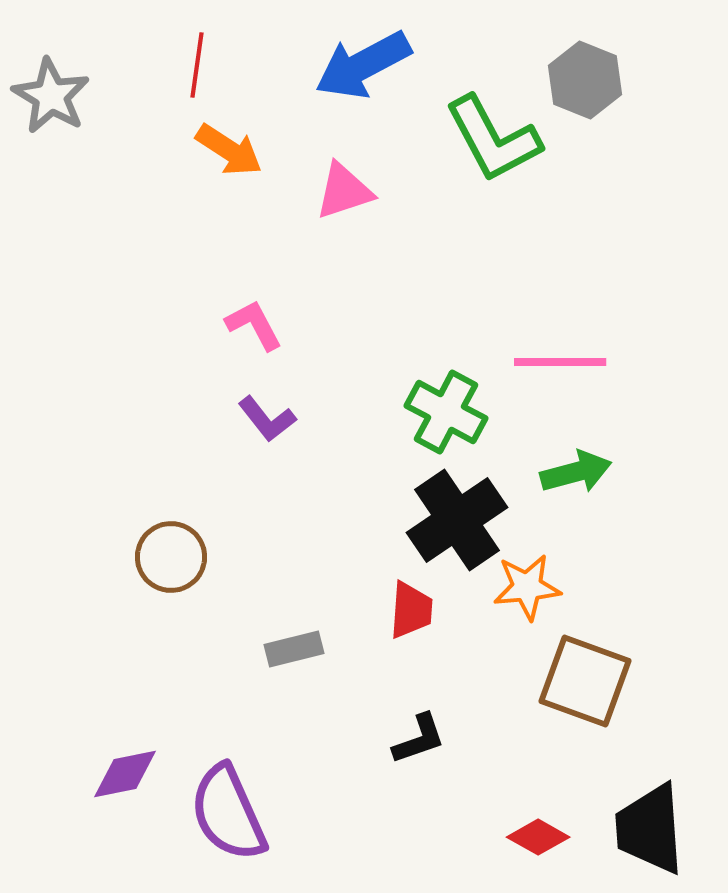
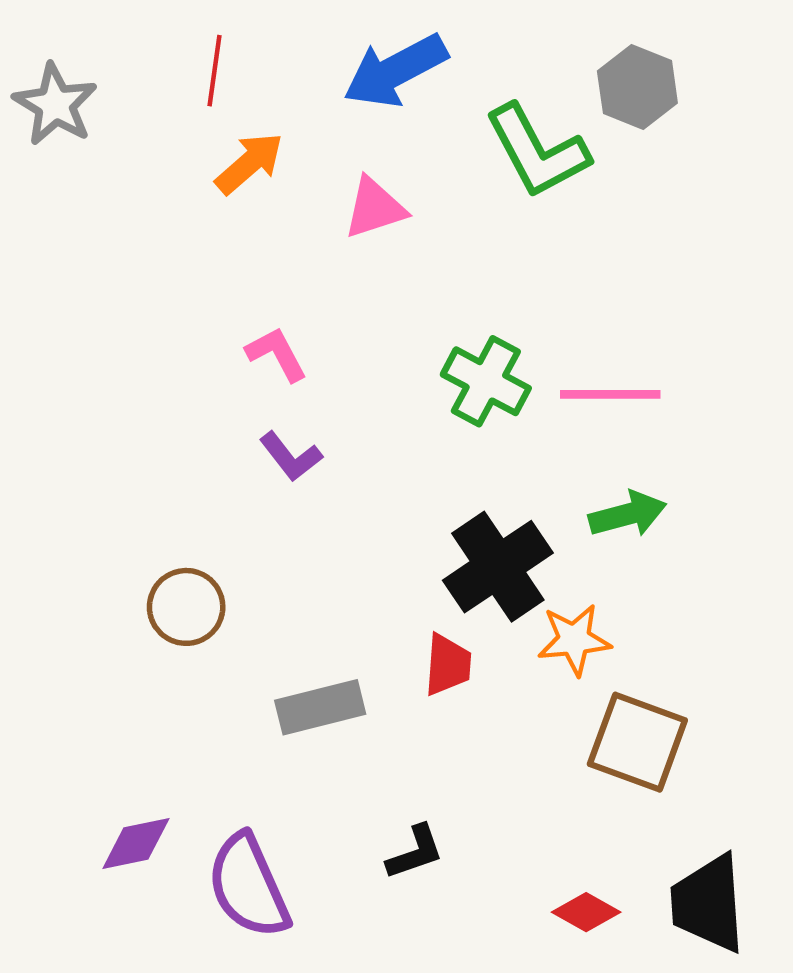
orange arrow: (229, 150) -> (249, 163), turned -74
green cross: (446, 412) -> (486, 381), moved
gray rectangle: (294, 649) -> (320, 707), size x1.4
black L-shape: (419, 739) -> (415, 852), moved

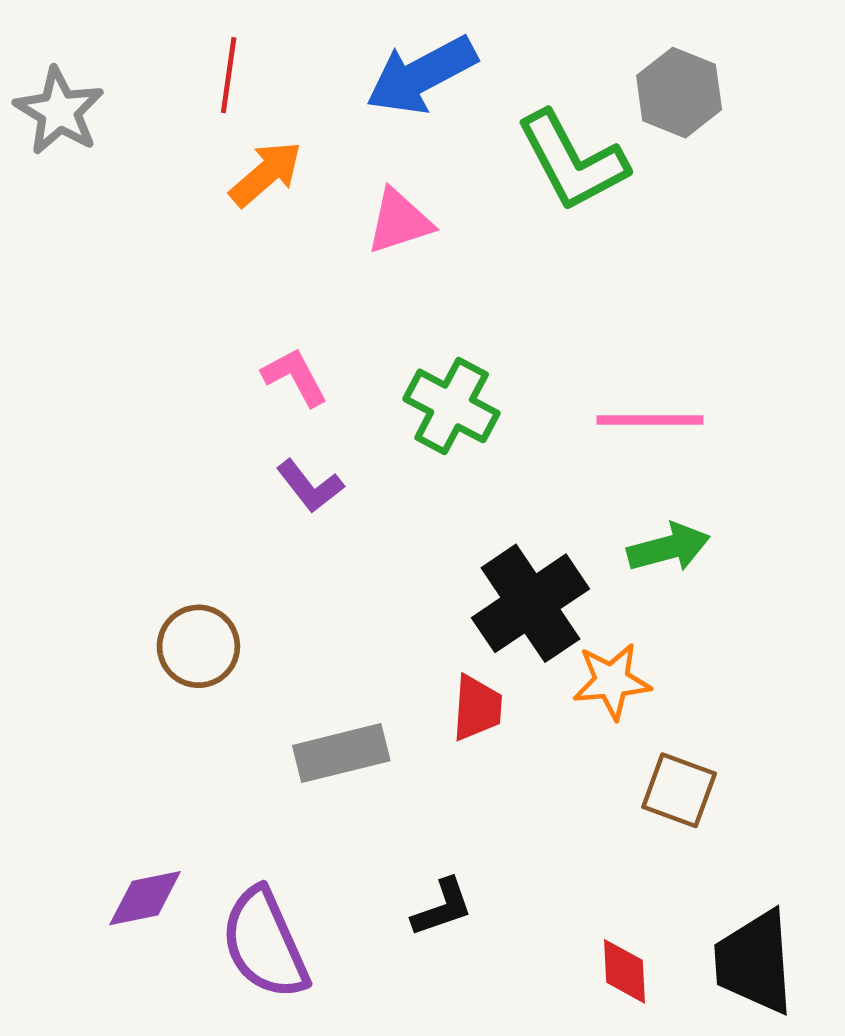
green cross: (486, 381) -> (452, 406), moved
brown square: (637, 742) -> (679, 790), size x0.7
red diamond: (586, 912) -> (624, 971), turned 58

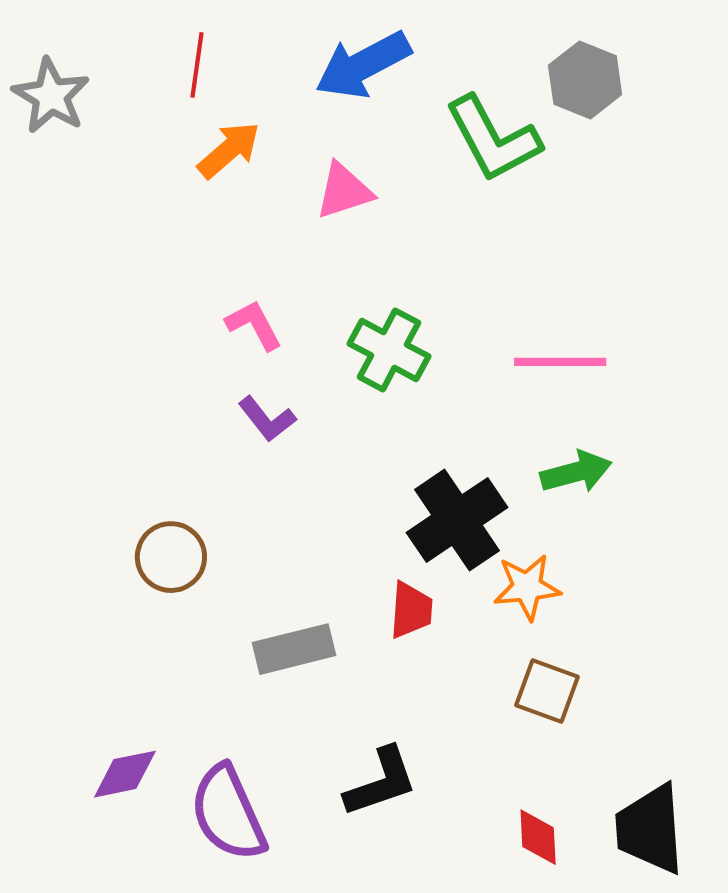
brown square: (679, 790) -> (547, 691), moved
black L-shape: (442, 907) -> (381, 782), size x1.4

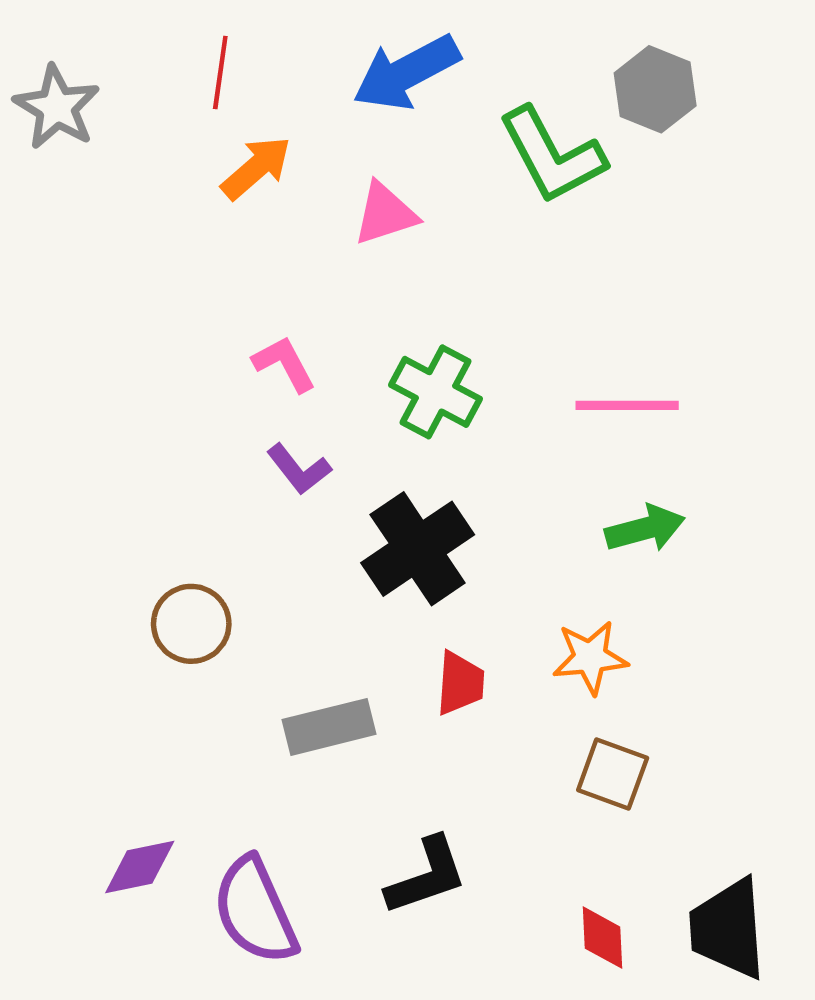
black cross: (457, 520) -> (418, 549), moved

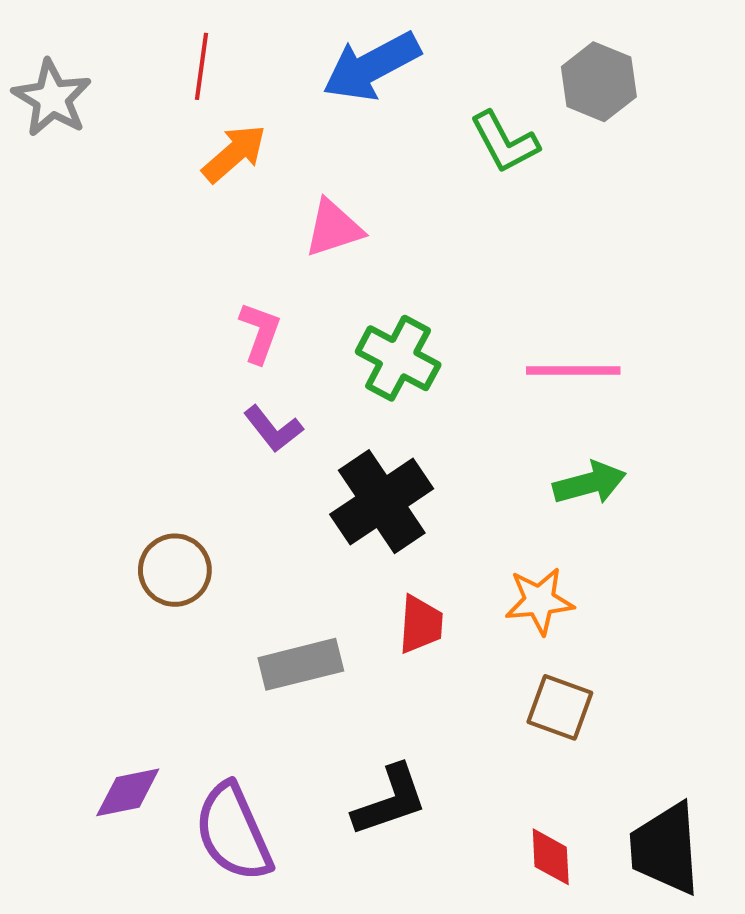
green L-shape: (552, 155) -> (505, 142), size x0.7
pink triangle: (385, 214) -> (334, 228), moved
pink L-shape: (284, 364) -> (260, 333), turned 48

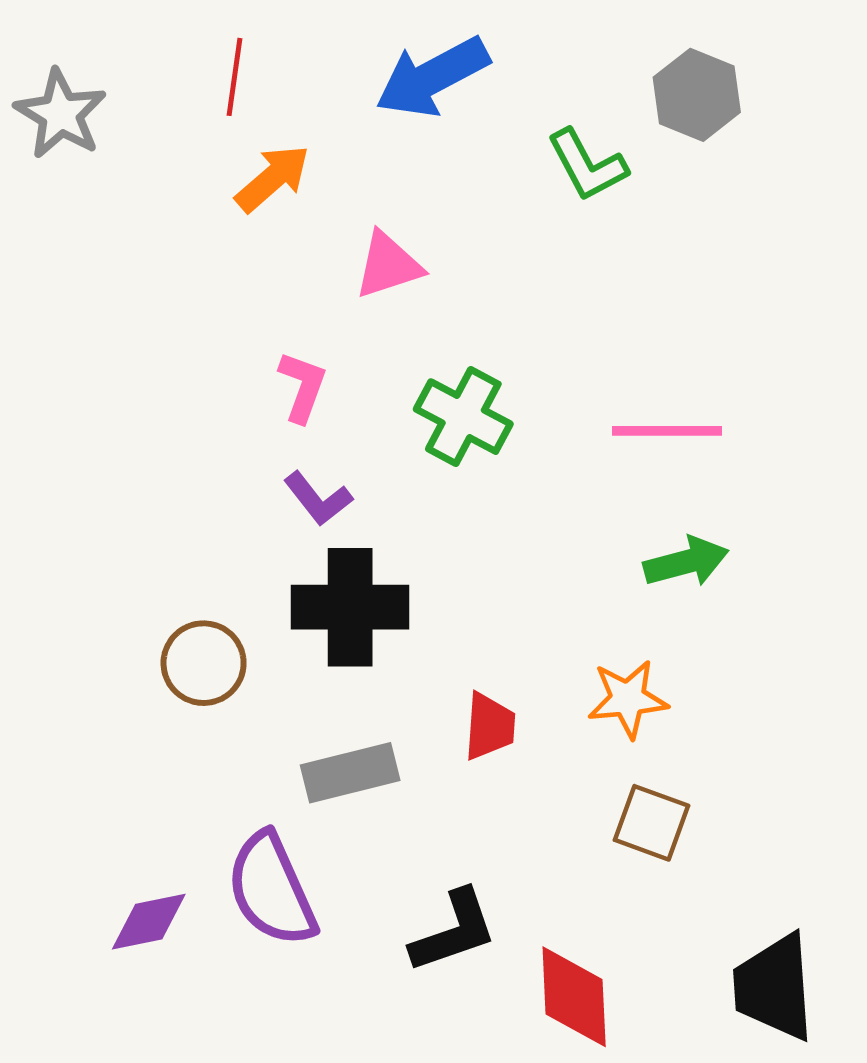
black cross: (382, 502) -> (350, 607), moved, turned 34
purple semicircle: (233, 832) -> (271, 890), moved
red diamond: (551, 857) -> (574, 997), moved, size x1.5

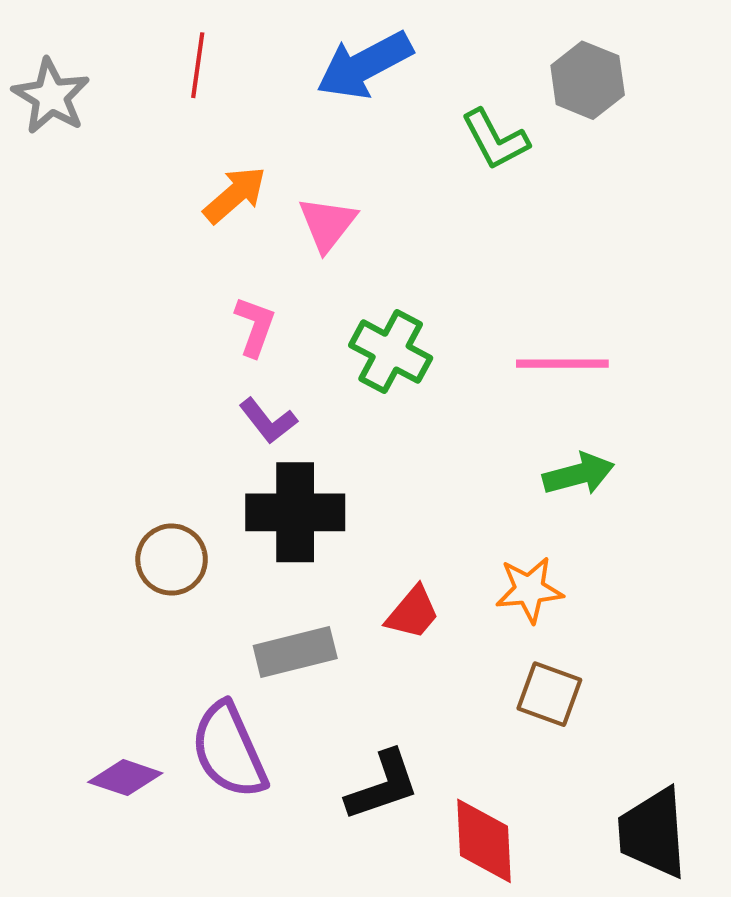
orange arrow: (273, 178) -> (235, 195), moved
pink triangle: (388, 265) -> (327, 224), turned -34
red trapezoid: (489, 726) -> (413, 613), turned 36
purple diamond: (149, 922) -> (125, 778), turned 30

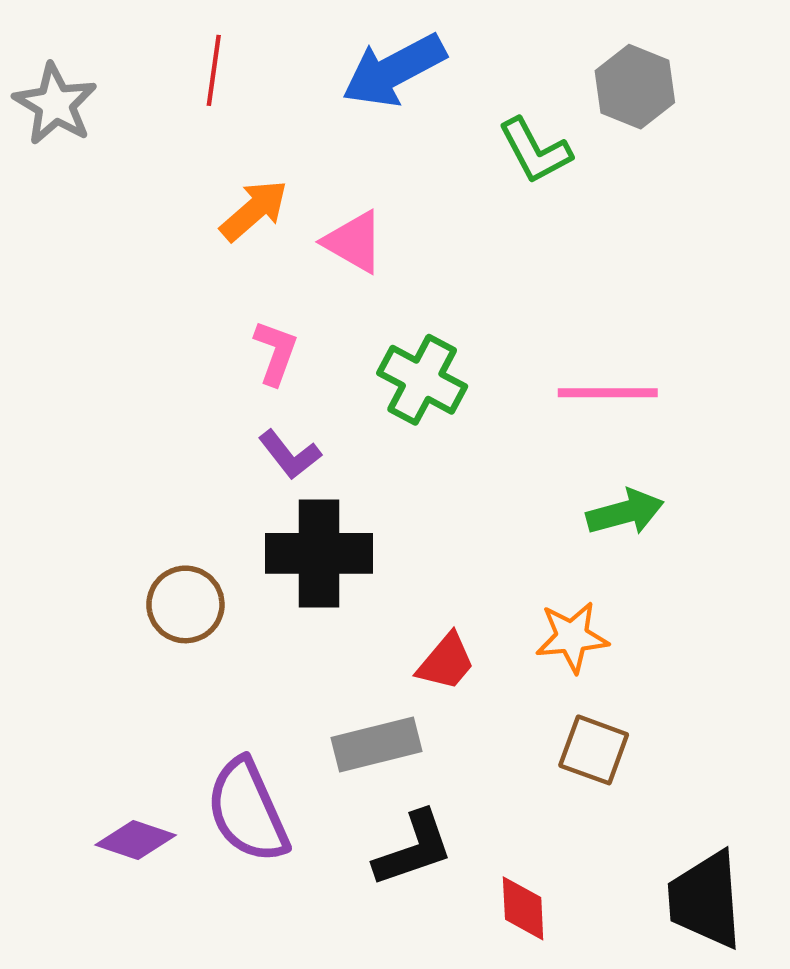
pink triangle: (327, 224) -> (354, 242), turned -38
gray rectangle: (295, 652) -> (377, 745), moved
red diamond: (484, 841) -> (523, 908), size x0.7

